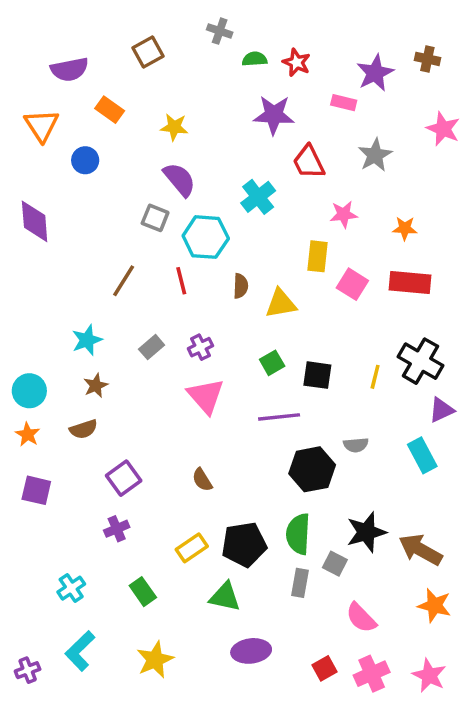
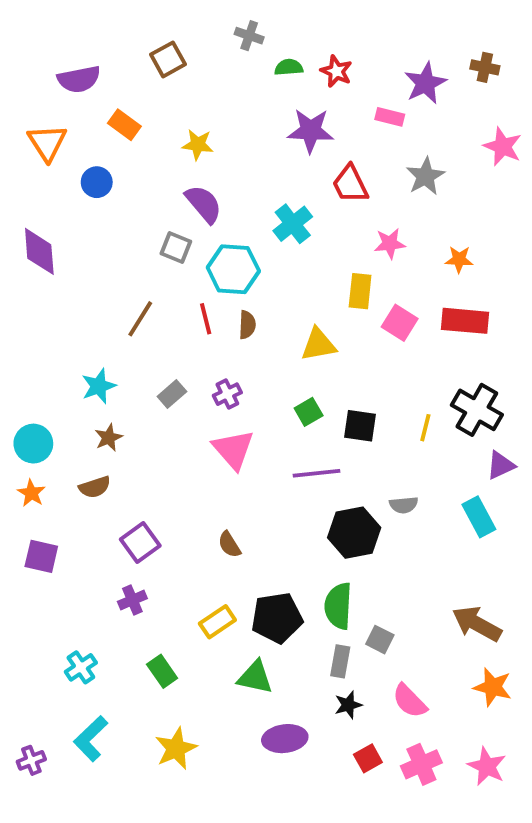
brown semicircle: (241, 286) -> (247, 325), moved
black star: (366, 532) -> (348, 705), moved, size x0.6

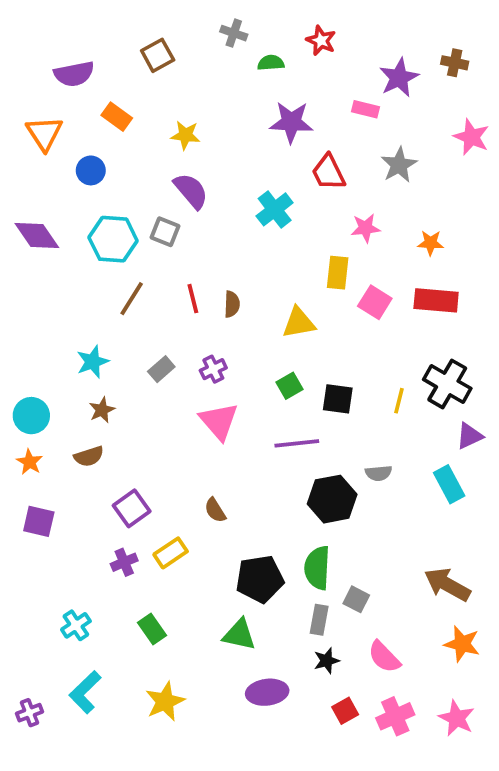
red star: (336, 71) -> (321, 40), moved
purple diamond: (39, 251) -> (37, 235), turned -30
cyan hexagon: (233, 269) -> (113, 239), moved
yellow rectangle: (217, 622) -> (171, 553), moved

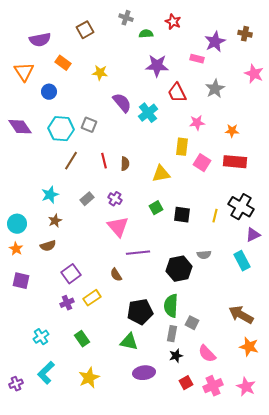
purple semicircle: (191, 191) -> (122, 103), moved
purple cross: (213, 369) -> (115, 199), turned -32
purple line: (297, 443) -> (138, 253), moved

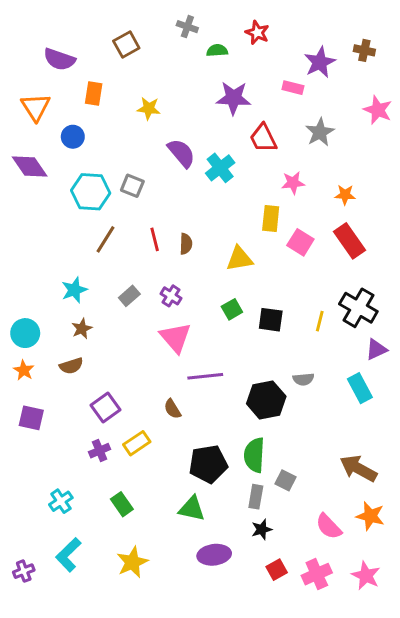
purple semicircle: (40, 40) -> (59, 59), turned 30
orange rectangle: (63, 63) -> (94, 94), turned 63
purple diamond: (20, 127) -> (30, 166), moved
red rectangle: (235, 162) -> (350, 241), turned 50
pink semicircle: (207, 354) -> (329, 526), moved

